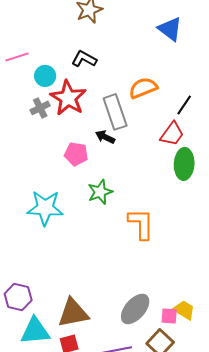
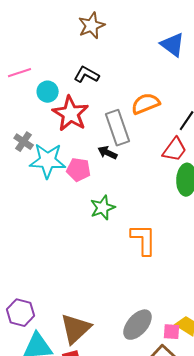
gray cross: (40, 108) -> (24, 142), moved, turned -30
cyan star: (45, 208) -> (48, 161), moved
brown triangle: (73, 313) -> (76, 329), turned -32

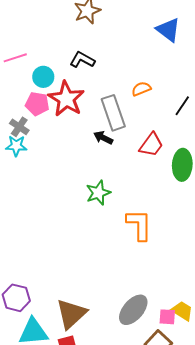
orange semicircle: (146, 104) -> (141, 89), size x0.7
red trapezoid: (175, 150) -> (151, 145), moved
cyan star: (48, 161) -> (16, 146), moved, size x0.6
pink pentagon: (79, 170) -> (37, 104), moved

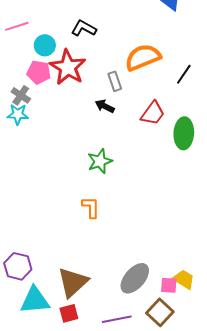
orange semicircle: (141, 89) -> (143, 57), size x1.8
gray rectangle: (113, 113) -> (115, 81), size x0.6
orange L-shape: (139, 225) -> (91, 207), moved, size x0.7

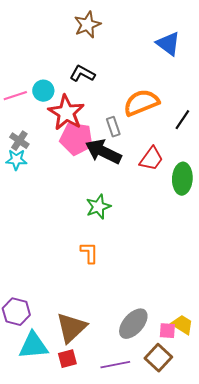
pink line: (17, 26) -> (15, 96), moved
pink pentagon: (39, 72) -> (76, 139), moved, size x1.4
black arrow: (105, 106) -> (103, 152), size x1.8

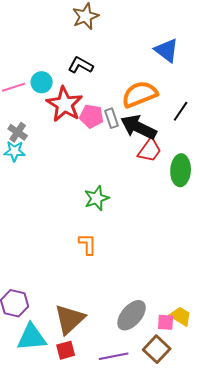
blue triangle: (168, 44) -> (167, 50), moved
pink pentagon: (76, 139) -> (92, 116), moved, size x0.7
black arrow: (103, 152) -> (139, 127), moved

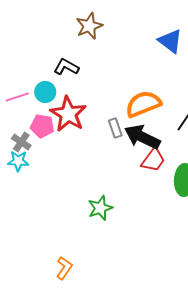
blue triangle: (167, 50) -> (170, 41), moved
black L-shape: (81, 65) -> (66, 67), moved
pink pentagon: (92, 116) -> (42, 126), moved
orange L-shape: (88, 244) -> (64, 268), moved, turned 35

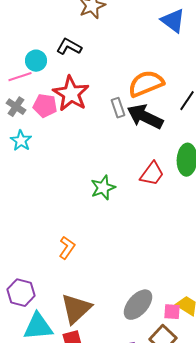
cyan circle: (45, 92) -> (36, 61), moved
gray cross: (21, 142) -> (16, 107), moved
red trapezoid: (153, 160) -> (152, 174), moved
cyan star: (18, 161) -> (21, 141), turned 30

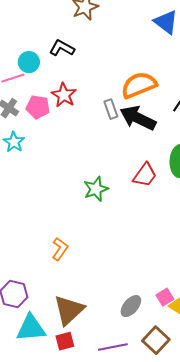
red star: (71, 94) -> (64, 95), size x0.7
gray ellipse: (138, 305) -> (131, 306), size x0.7
pink square: (172, 312) -> (165, 297), moved, turned -36

